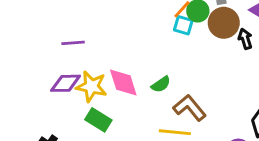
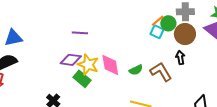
black arrow: (245, 39) -> (180, 58), moved
brown L-shape: (190, 108) -> (161, 72), moved
green rectangle: (98, 120) -> (82, 79), moved

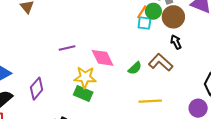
purple diamond: (71, 60) -> (37, 89), moved, turned -40
pink diamond: (110, 65) -> (103, 58), moved

